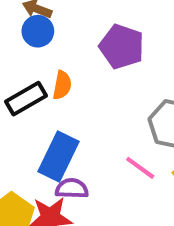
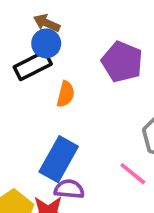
black rectangle: (26, 99) -> (33, 66), moved

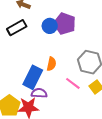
blue circle: (46, 43) -> (50, 26), moved
orange semicircle: (66, 94) -> (51, 64), moved

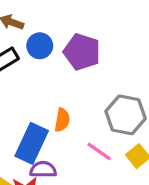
blue circle: (50, 26) -> (40, 46), moved

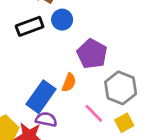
purple pentagon: (82, 52) -> (92, 54), moved

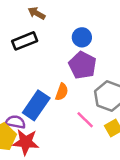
blue circle: (62, 20) -> (82, 37), moved
purple semicircle: (46, 119) -> (15, 122), moved

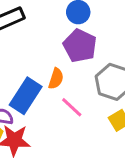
pink line: (85, 120) -> (72, 107), moved

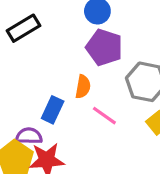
blue rectangle: (26, 96) -> (53, 110), size x0.7

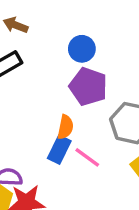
blue rectangle: (53, 110) -> (59, 150), moved

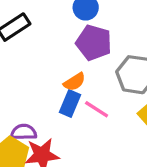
orange semicircle: (65, 127) -> (74, 82), turned 50

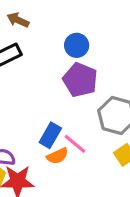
orange semicircle: (74, 82) -> (57, 156), moved

